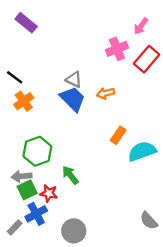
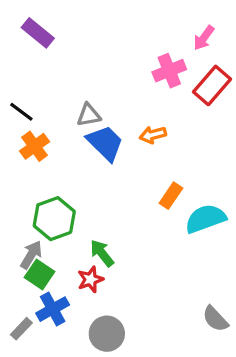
gray triangle: (74, 80) -> (89, 115), moved, turned -36
gray arrow: (21, 176) -> (31, 255), turned 126
green square: (27, 190) -> (39, 274), turned -30
red star: (49, 193) -> (90, 279), moved, turned -30

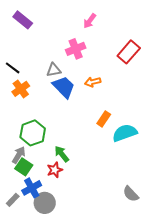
pink arrow: (204, 38) -> (90, 21), moved
pink cross: (169, 71) -> (76, 49), moved
gray circle: (107, 334) -> (45, 203), moved

